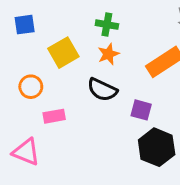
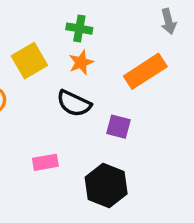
pink rectangle: (54, 116) -> (45, 162), moved
black hexagon: (157, 147) -> (106, 185), moved

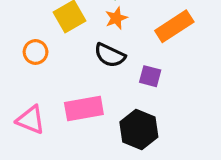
pink rectangle: (45, 162) -> (84, 108), size x1.6

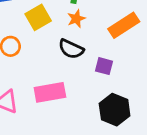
black hexagon: (139, 129) -> (115, 110), moved

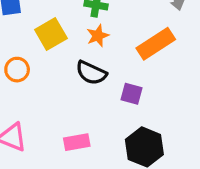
pink rectangle: (50, 92) -> (77, 142), moved, size x0.7

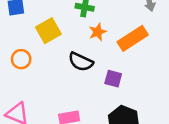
orange star: (98, 36) -> (98, 32), moved

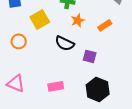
orange rectangle: (133, 38) -> (105, 25), size x0.6

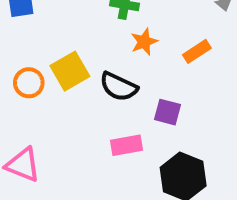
yellow square: (40, 19) -> (70, 71), moved
pink rectangle: (56, 86) -> (126, 145), moved

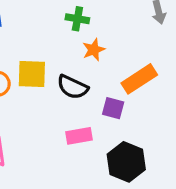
orange rectangle: (197, 51) -> (139, 79), moved, size x1.5
yellow square: (70, 71) -> (32, 74), turned 32

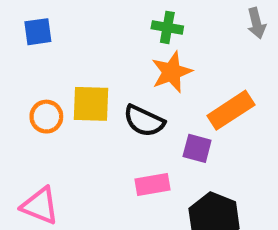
green cross: (77, 19) -> (167, 27), moved
orange star: (94, 50) -> (172, 72), size x1.4

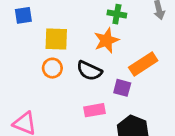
green cross: (167, 27) -> (117, 14), moved
yellow square: (91, 104) -> (56, 39), moved
orange circle: (46, 117) -> (52, 68), moved

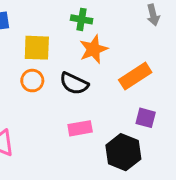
green cross: (117, 14) -> (82, 19), moved
purple square: (122, 88) -> (146, 118), moved

